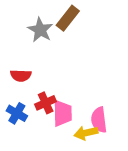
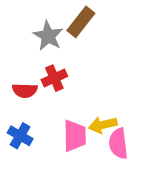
red cross: (46, 103) -> (54, 78), moved
yellow arrow: (86, 133) -> (103, 125), moved

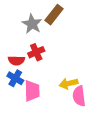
blue cross: (20, 136) -> (15, 78), moved
pink trapezoid: (75, 136) -> (32, 91), moved

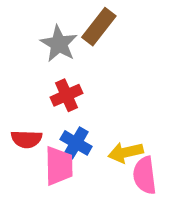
red semicircle: (16, 60) -> (26, 139), moved
blue cross: (15, 78) -> (76, 143), moved

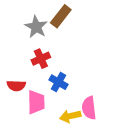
blue cross: (76, 143) -> (58, 82), moved
yellow arrow: (126, 152) -> (70, 116), moved

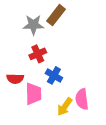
gray star: (36, 27) -> (33, 25), turned -30
yellow arrow: (70, 116) -> (65, 107), turned -42

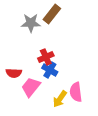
red cross: (38, 54) -> (46, 57), moved
pink trapezoid: (33, 94) -> (31, 87), turned -140

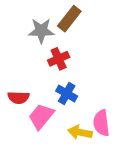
red cross: (46, 57) -> (59, 59), moved
yellow arrow: (60, 99) -> (80, 132), turned 66

